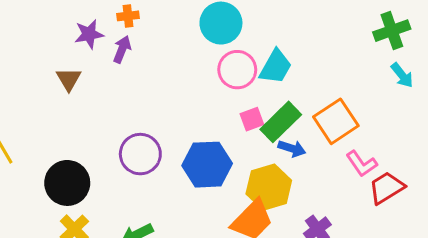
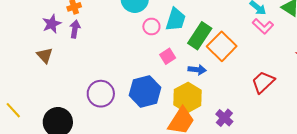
pink circle: (237, 70) -> (151, 27), size x0.7
green rectangle: (281, 122) -> (200, 36), moved
pink L-shape: (362, 164) -> (263, 26), moved

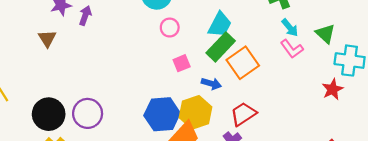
cyan trapezoid: (176, 19) -> (220, 25), moved
red trapezoid: (263, 82) -> (243, 114), moved
blue hexagon: (145, 91) -> (162, 114), moved
purple circle: (101, 94) -> (88, 113), moved

